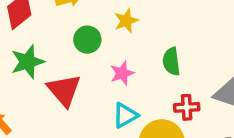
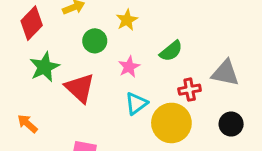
green semicircle: (171, 61) -> (171, 51), turned -115

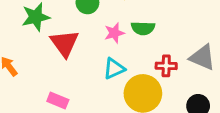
green semicircle: (171, 51) -> (143, 28), moved, turned 30

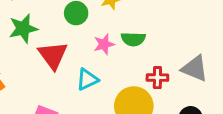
cyan triangle: (114, 69) -> (87, 79), moved

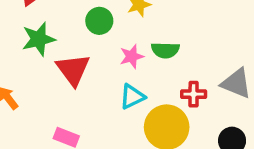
cyan triangle: (87, 79) -> (132, 97), moved

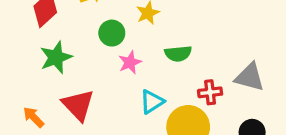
pink star: (132, 56) -> (130, 62), moved
red triangle: (73, 70) -> (78, 105), moved

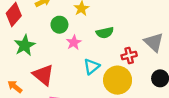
gray triangle: (250, 77) -> (154, 42), turned 35

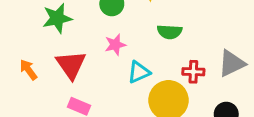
pink star: (74, 42) -> (115, 45), moved
gray triangle: (154, 42) -> (232, 63), turned 35

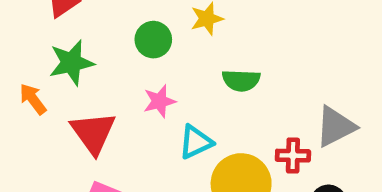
orange arrow: (28, 70) -> (33, 99), moved
red cross: (193, 72) -> (293, 156), moved

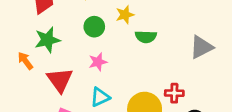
green semicircle: (241, 80) -> (146, 37), moved
gray triangle: (335, 127) -> (201, 47), moved
cyan triangle: (196, 142) -> (100, 97), moved

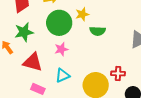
green circle: (94, 27) -> (59, 23), size x1.6
red triangle: (60, 80) -> (33, 62), turned -40

